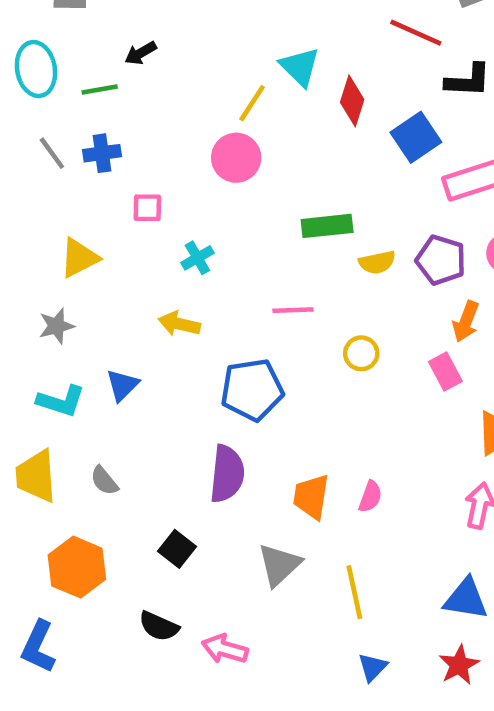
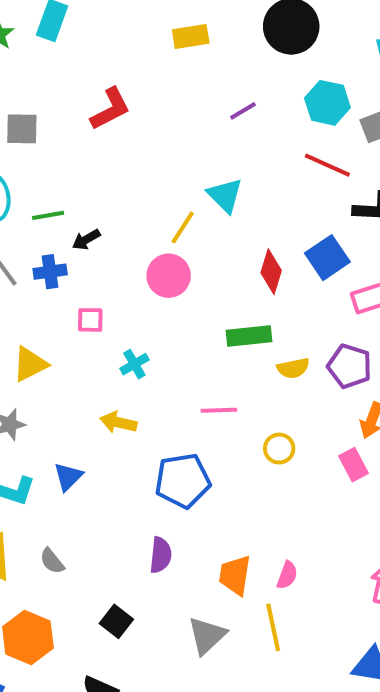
black arrow: (141, 53) -> (86, 239), moved
red diamond: (352, 101) -> (271, 272), moved
purple semicircle: (227, 474) -> (161, 555), size x0.7
yellow line: (354, 592) -> (273, 627), moved

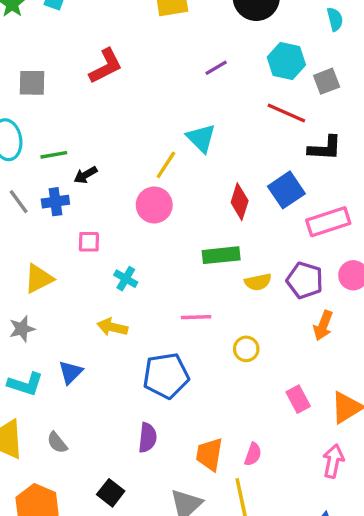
cyan cross: (134, 364) -> (126, 279), turned -30
pink rectangle: (354, 465) -> (298, 399), moved

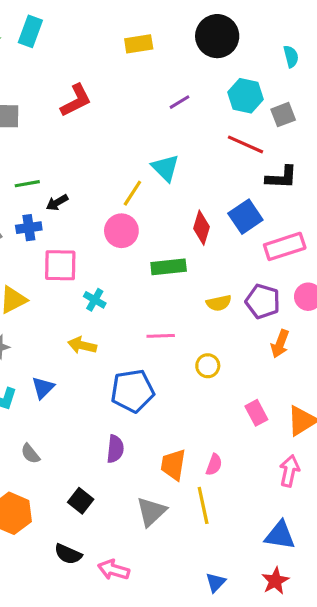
pink square: (89, 242) -> (60, 265), size x1.6
green rectangle: (221, 255) -> (169, 267), moved

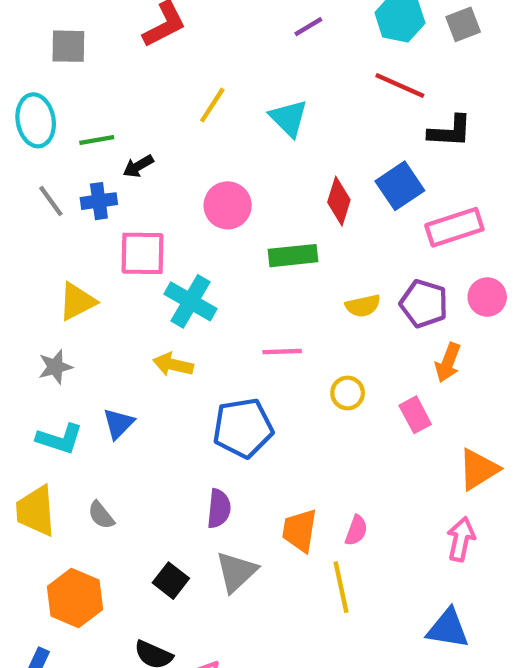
gray square: (283, 115) -> (463, 24), moved
yellow line: (132, 193) -> (212, 105), moved
cyan cross: (95, 300) -> (191, 301), size x1.6
pink rectangle: (256, 413) -> (415, 415), moved
gray triangle: (151, 512) -> (236, 572), moved

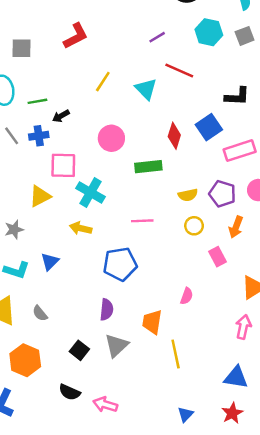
red line: (400, 85) -> (179, 70), moved
yellow triangle: (77, 301) -> (40, 196), moved
yellow circle: (348, 393) -> (194, 226), moved
pink semicircle: (356, 530) -> (187, 296), moved

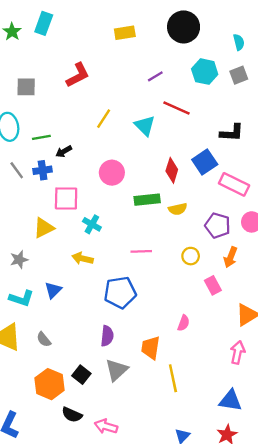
pink rectangle: (240, 151) -> (234, 184), turned 44
cyan cross: (90, 192) -> (92, 224), size x0.7
yellow semicircle: (188, 195) -> (178, 209), moved
orange hexagon: (25, 360) -> (50, 384), moved

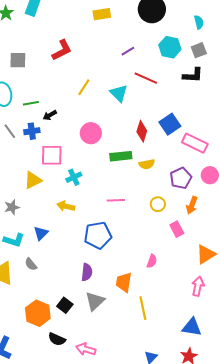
black L-shape: (232, 133) -> (193, 75), moved
cyan cross: (92, 224) -> (74, 177), turned 35
purple pentagon: (218, 225) -> (181, 178), turned 30
gray semicircle: (44, 339) -> (31, 264), moved

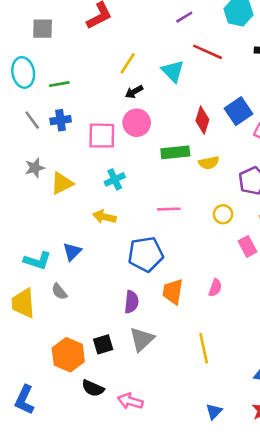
black arrow: (50, 115) -> (134, 92), moved
pink square: (52, 155) -> (102, 136), moved
gray star: (12, 207) -> (35, 168), moved
orange trapezoid: (124, 282) -> (173, 292), moved
black square: (65, 305) -> (103, 344), turned 35

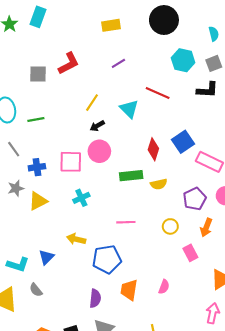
purple line: (184, 17) -> (118, 63), moved
gray square: (43, 29) -> (38, 74), moved
blue cross: (61, 120) -> (37, 167), moved
yellow arrow: (104, 217) -> (76, 239), moved

